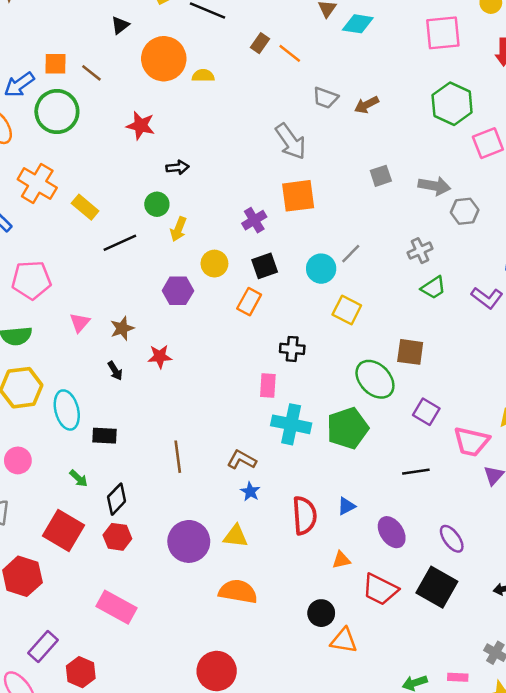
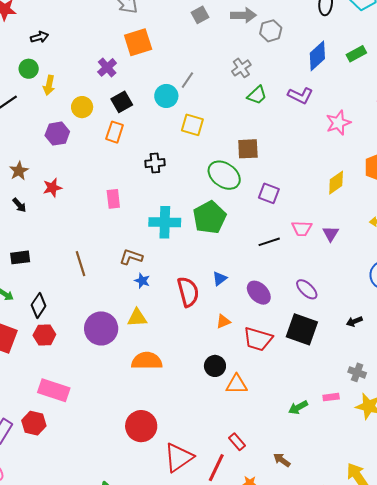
pink rectangle: (268, 385) -> (113, 199), moved
pink trapezoid: (471, 442) -> (302, 228), moved, size x0.7
red hexagon: (81, 672) -> (34, 423), moved

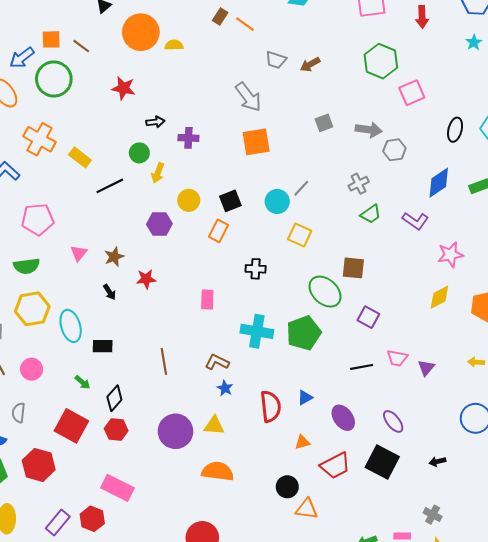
purple cross: (107, 67) -> (188, 138), moved, turned 36
yellow diamond: (336, 183) -> (439, 297), moved
red trapezoid: (258, 339) -> (335, 466), turned -52

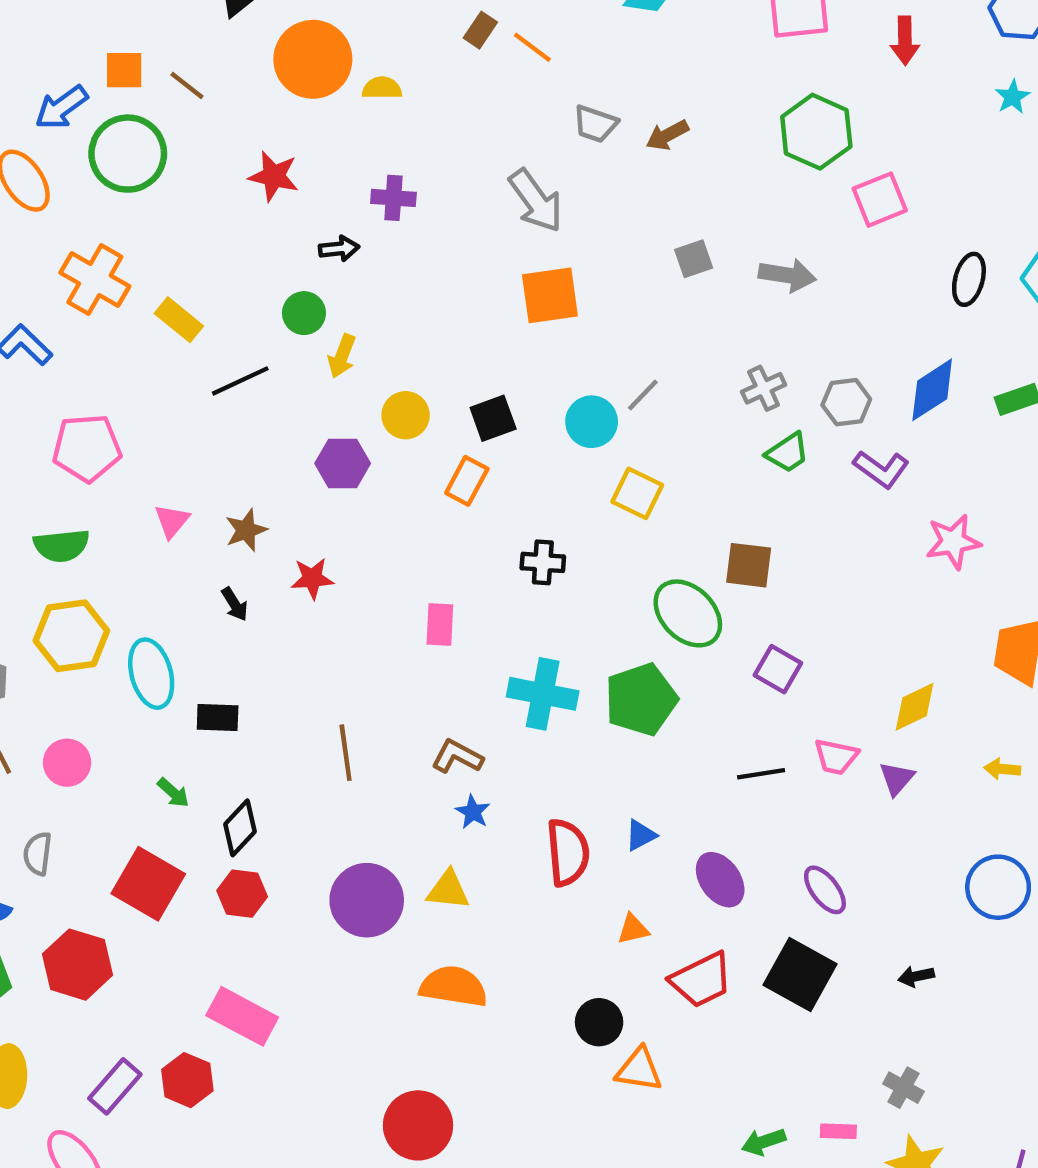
purple cross: (188, 138) -> (393, 198), moved
gray hexagon: (394, 150) -> (846, 402), moved
yellow diamond: (439, 297) -> (915, 707), moved

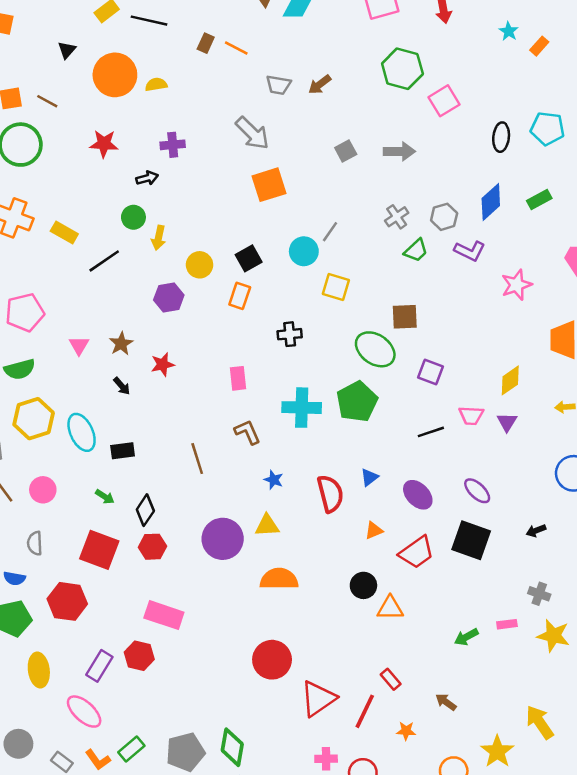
brown L-shape: (457, 757) -> (247, 432), moved, turned 48

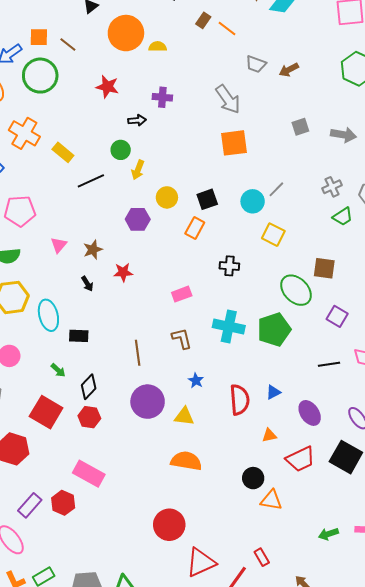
pink rectangle: (238, 378) -> (182, 294), turned 66
purple circle: (223, 539) -> (148, 402), moved

